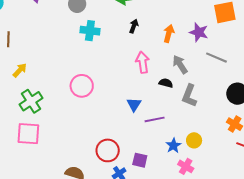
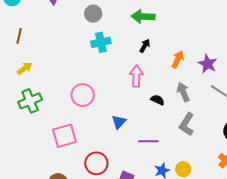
cyan cross: (90, 31) -> (101, 42), turned -30
pink arrow: (143, 62) -> (136, 76), moved
black semicircle: (166, 83) -> (158, 100), moved
blue triangle: (134, 104) -> (119, 122), moved
pink square: (28, 134) -> (64, 136), moved, turned -30

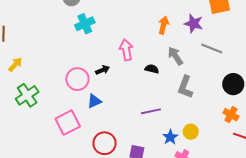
black arrow: (145, 46) -> (103, 70), moved, turned 48
blue triangle: (119, 122) -> (94, 101), moved, turned 35

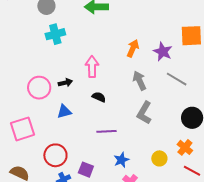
black semicircle: (152, 69) -> (99, 97), moved
blue triangle: (94, 101) -> (64, 112), moved
yellow circle: (191, 132) -> (159, 158), moved

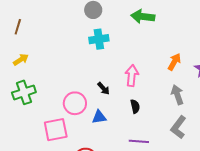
black arrow: (65, 83) -> (103, 88), turned 56
pink circle: (39, 88) -> (75, 103), moved
black semicircle: (99, 97) -> (135, 106), turned 48

